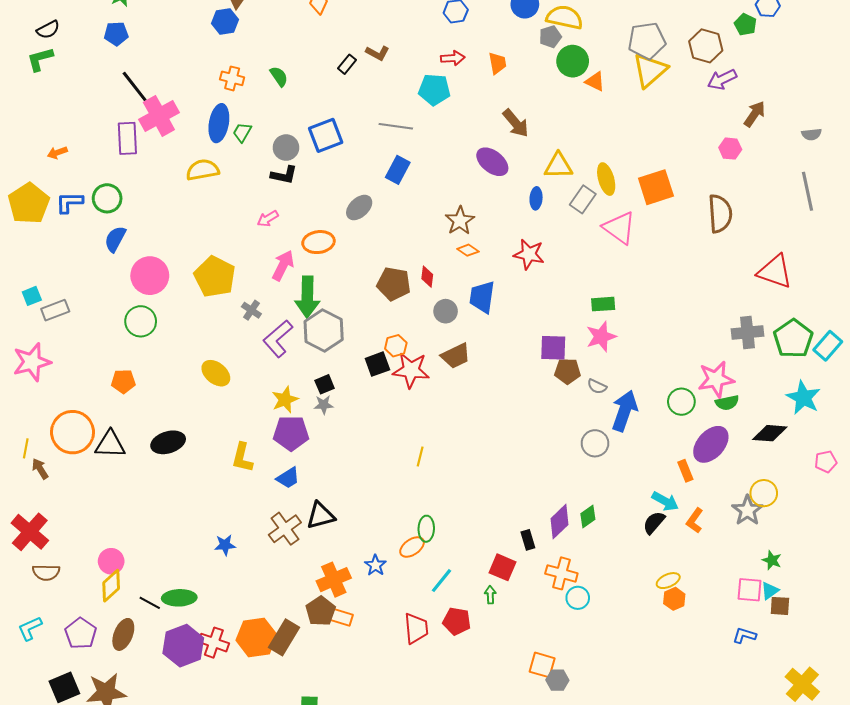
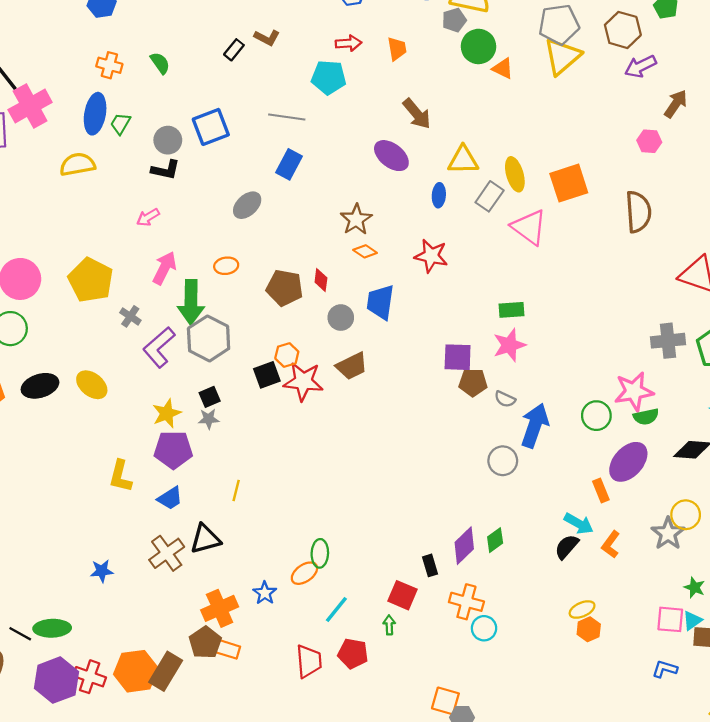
orange ellipse: (319, 242) -> (226, 266), moved, size x0.7
black ellipse: (168, 442) -> (40, 386), moved
yellow line: (420, 457) -> (236, 491), moved

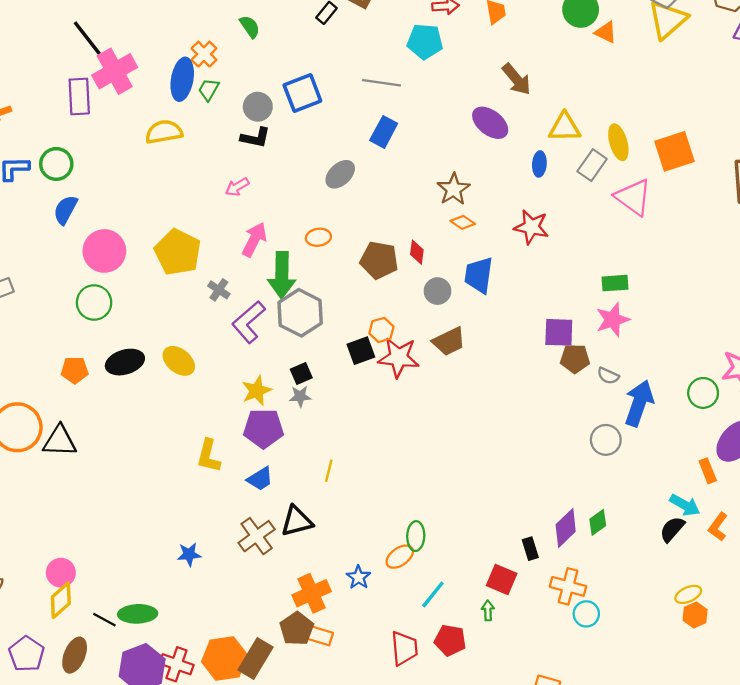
orange cross: (109, 65) -> (204, 54), moved, turned 30

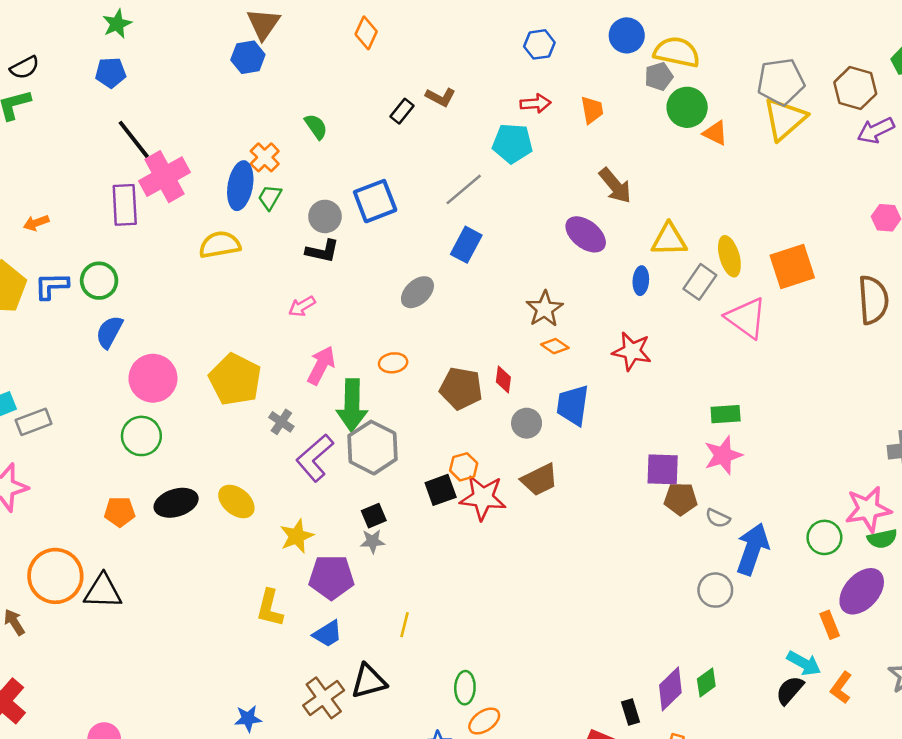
gray line: (381, 83) -> (464, 189), turned -48
yellow star: (257, 391) -> (297, 536), moved
green ellipse: (416, 536) -> (465, 688), moved

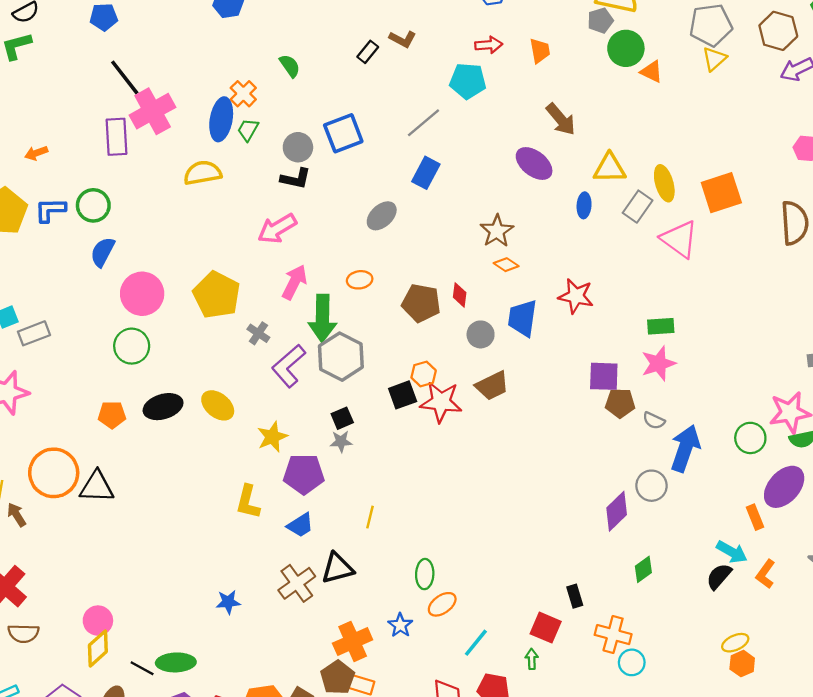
yellow triangle: (785, 119) -> (714, 59), size x0.6
pink arrow: (302, 306) -> (277, 229), size x1.6
red star: (632, 351) -> (576, 296), moved
purple diamond: (670, 689) -> (617, 511), moved

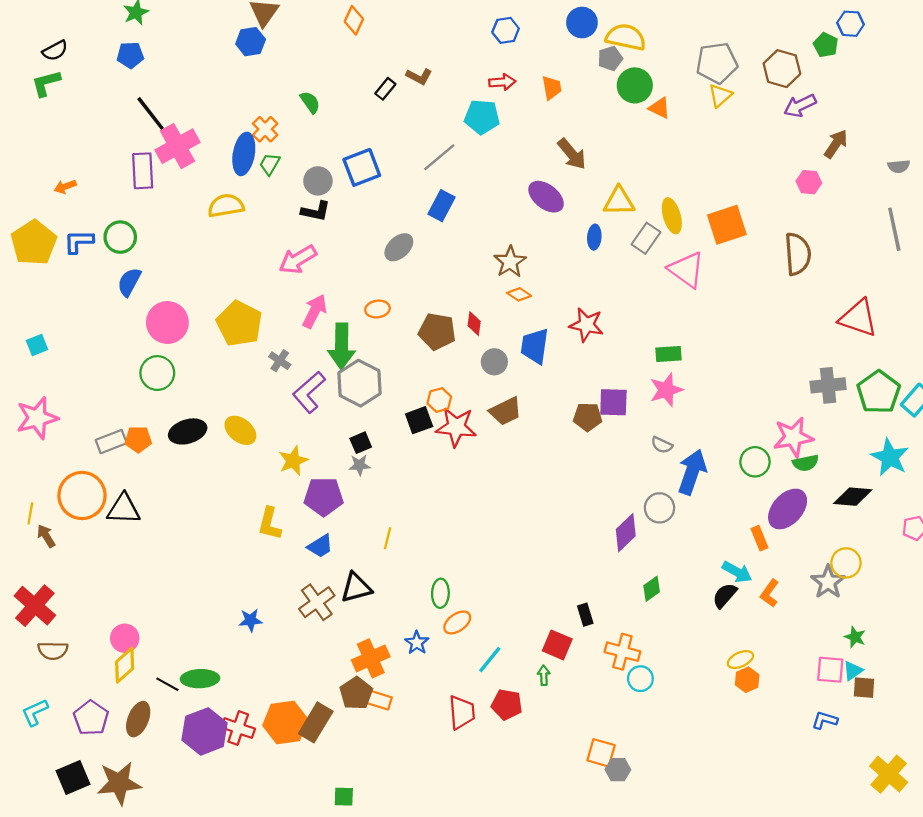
gray rectangle: (34, 333) -> (111, 442), moved
brown pentagon: (620, 403) -> (588, 417), moved

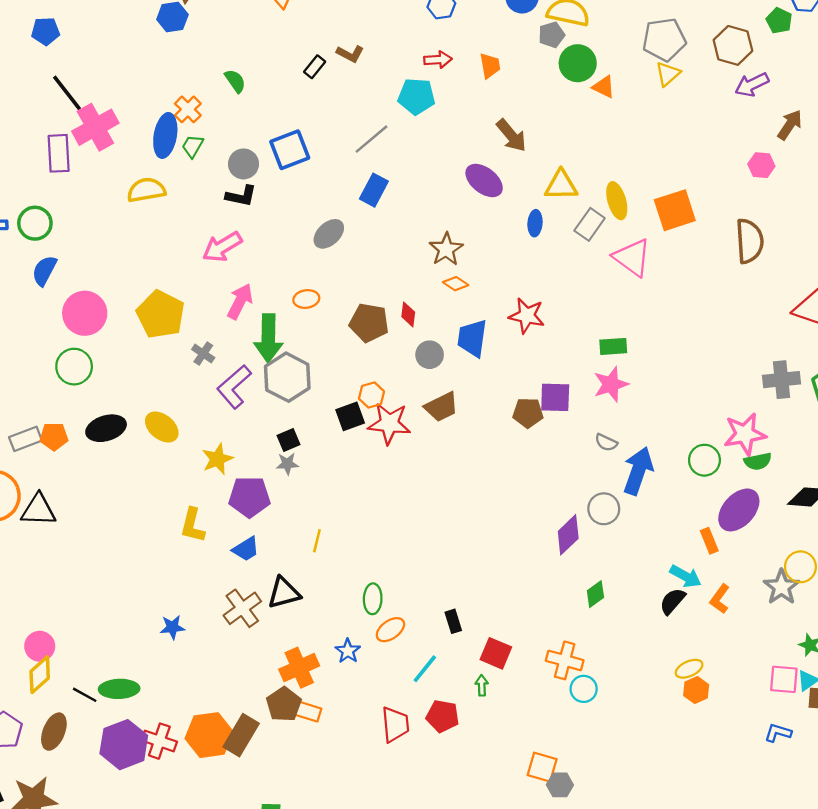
black rectangle: (585, 615) -> (453, 621), moved

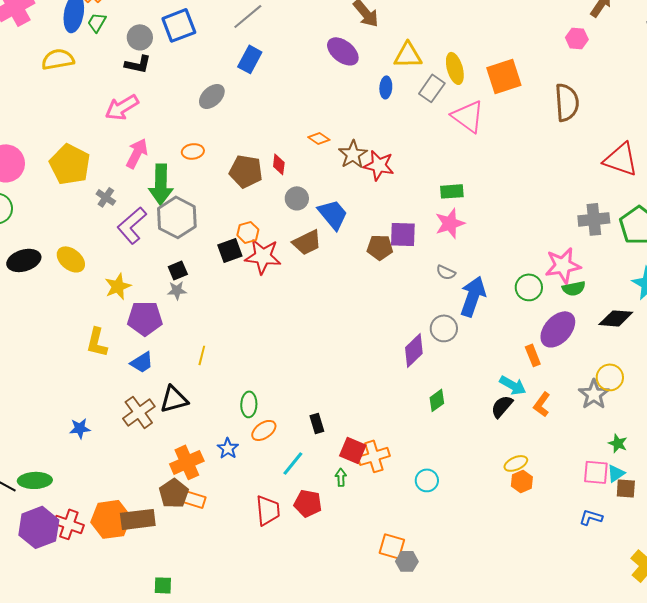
brown star: (446, 249) -> (353, 154), moved
blue trapezoid: (472, 338) -> (333, 214), moved, turned 132
orange cross: (565, 660) -> (374, 456), moved, turned -32
brown rectangle: (241, 735) -> (138, 519), turned 52

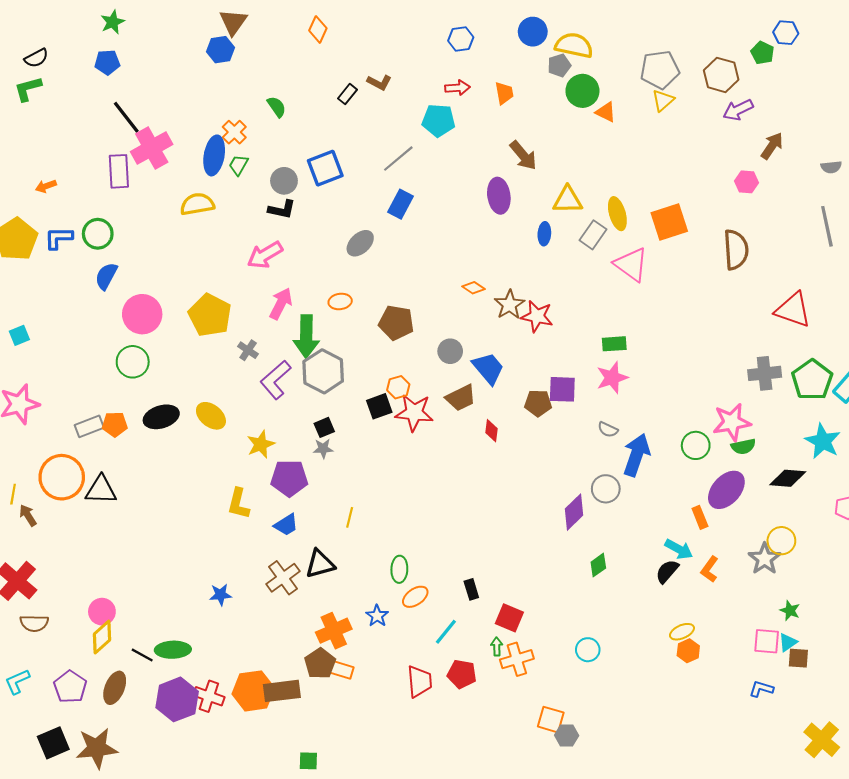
purple ellipse: (343, 51) -> (499, 196), turned 44
red diamond: (279, 164) -> (491, 431), moved
orange cross: (374, 456) -> (517, 659), moved

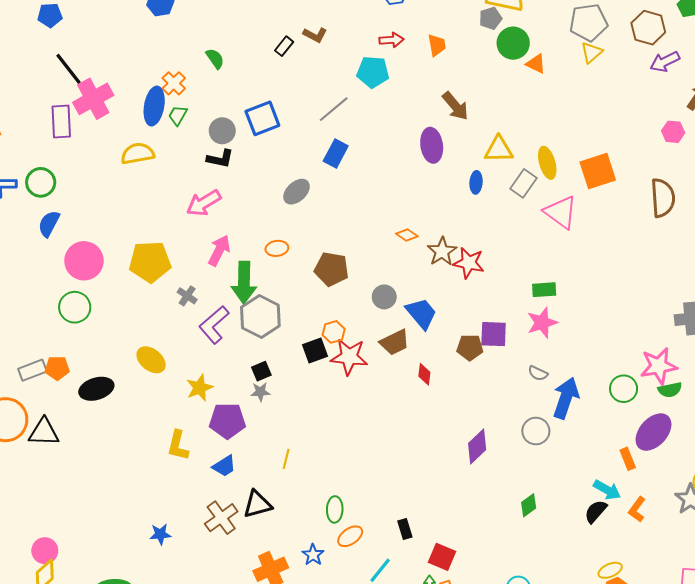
yellow pentagon: (210, 315) -> (150, 262), turned -30
black ellipse: (161, 417) -> (96, 389), moved
purple diamond: (574, 512) -> (477, 446), moved

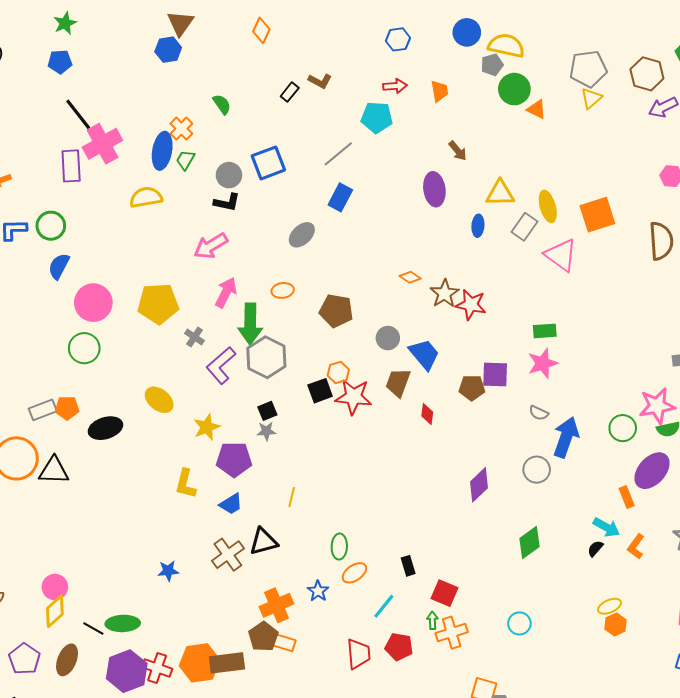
brown arrow: (455, 106) -> (458, 151), size x0.7
brown trapezoid: (395, 342) -> (398, 383), turned 136
green diamond: (529, 505) -> (530, 542), size x1.4
black semicircle: (596, 511) -> (595, 549), size x0.7

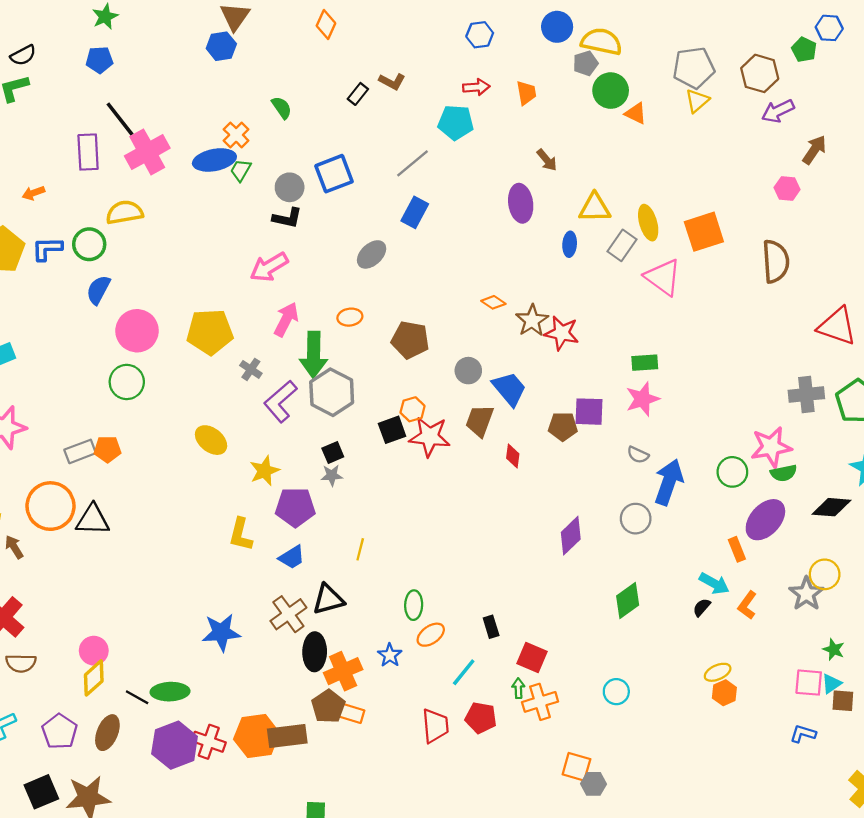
blue ellipse: (162, 151) -> (214, 160), turned 69
purple rectangle: (71, 166) -> (88, 152), moved
yellow semicircle: (146, 197) -> (124, 212), moved
black ellipse: (105, 428) -> (315, 652), moved, turned -72
blue star: (168, 571) -> (221, 632), size x1.6

